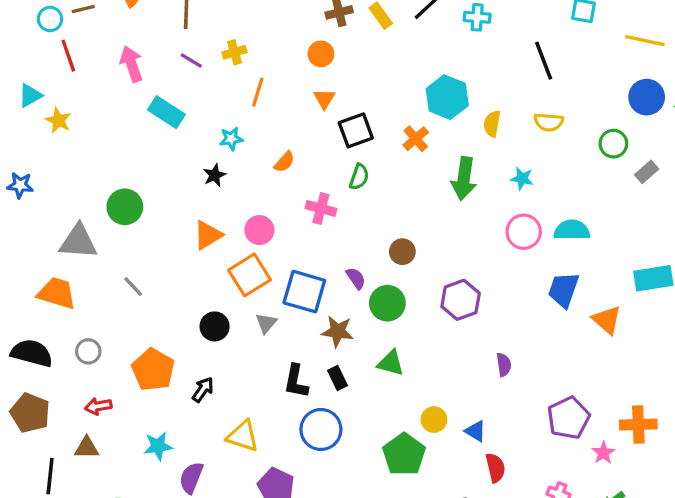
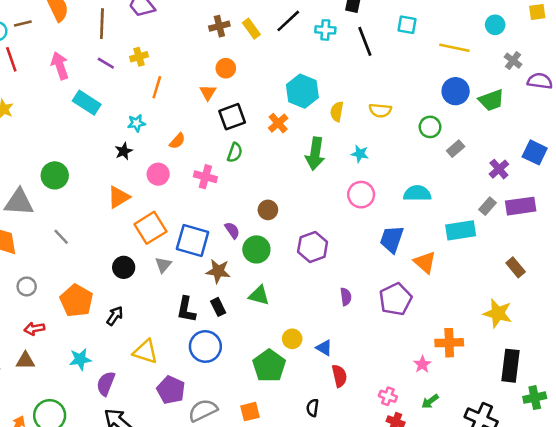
orange circle: (321, 54) -> (226, 68), moved
black line: (544, 61) -> (365, 41), moved
pink circle: (259, 230) -> (158, 174), moved
cyan semicircle: (572, 230) -> (417, 193), moved
purple pentagon: (569, 418) -> (396, 299), moved

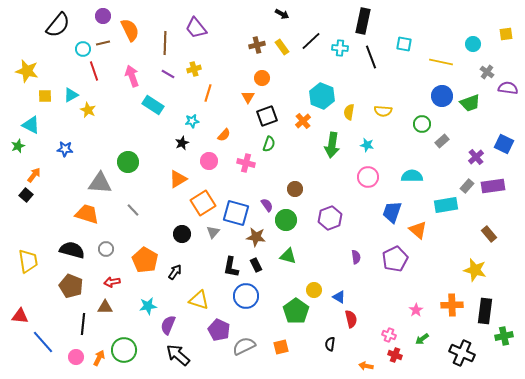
orange cross: (449, 343) -> (452, 305), moved

